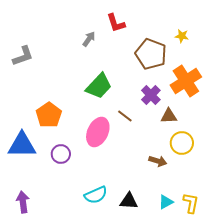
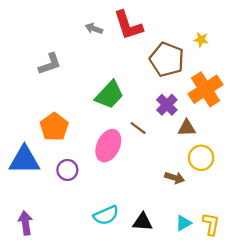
red L-shape: (116, 23) -> (128, 25), size x1.4
gray arrow: (89, 39) -> (94, 29), moved, turned -105
gray L-shape: (23, 56) -> (50, 64), moved

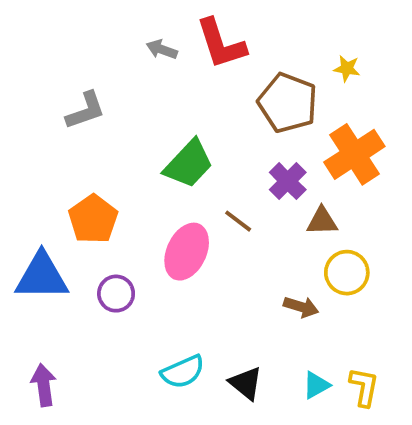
black triangle: (143, 222) -> (246, 383), turned 35

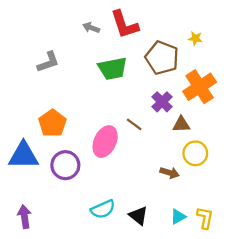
green trapezoid: (189, 164) -> (113, 68), moved, turned 36
purple circle: (116, 294) -> (65, 165), size x1.4

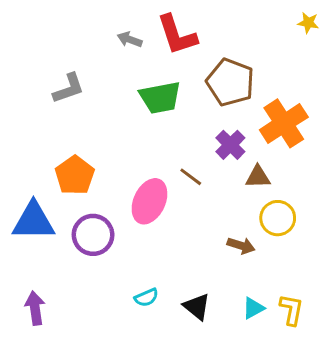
yellow star: (195, 38) -> (308, 23), moved
cyan semicircle: (103, 209) -> (146, 297), size x0.7

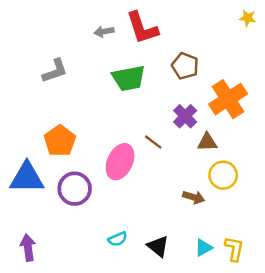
gray arrow: (130, 40) -> (104, 32), turned -30
brown pentagon: (230, 82) -> (185, 66), size x0.7

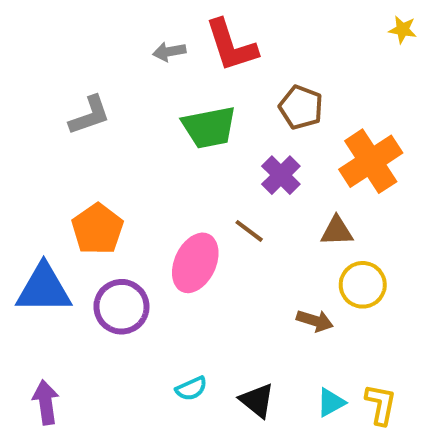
purple cross: (185, 116) -> (281, 175), moved

